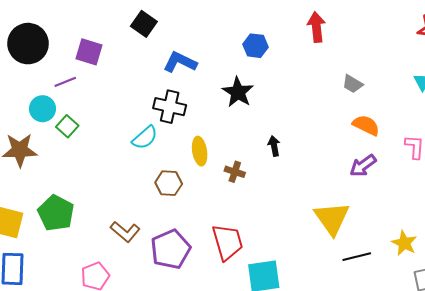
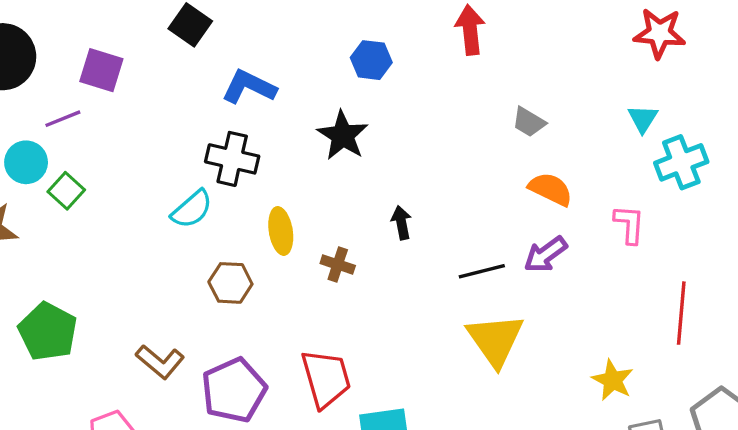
black line: (357, 257) -> (482, 271), moved

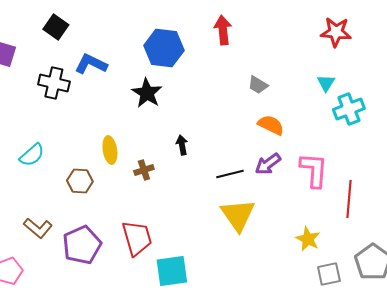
blue hexagon: (371, 60) -> (164, 48), size x1.6
black cross: (232, 159) -> (54, 83), moved
cyan semicircle: (192, 209) -> (32, 155), moved
pink L-shape: (629, 224) -> (314, 170), moved, size x1.5
brown cross: (338, 265) -> (144, 170), turned -36

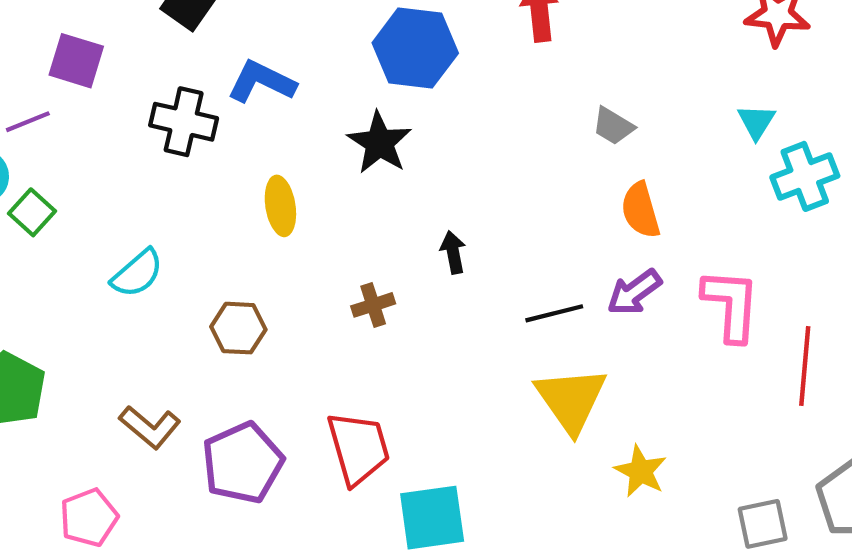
orange semicircle: (271, 125) -> (641, 210), turned -132
yellow ellipse: (110, 150) -> (280, 206), moved
yellow star: (308, 239) -> (641, 471), moved

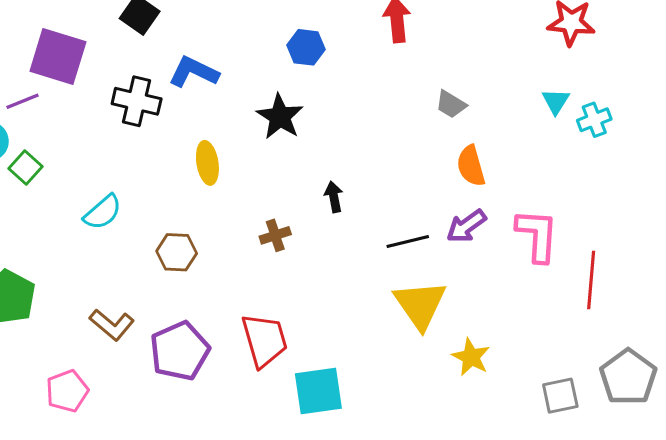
blue hexagon: (415, 48) -> (306, 47), size x0.6
purple square: (76, 61) -> (58, 57), size x1.4
cyan cross: (805, 176) -> (594, 120), moved, size x0.7

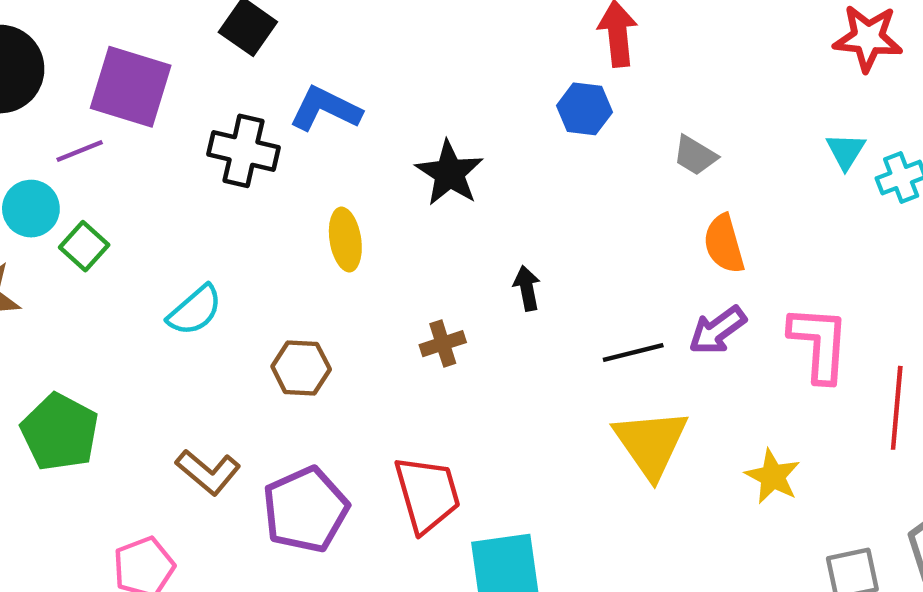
blue hexagon: (306, 47) -> (584, 109), moved
yellow star: (471, 357) -> (773, 476), moved

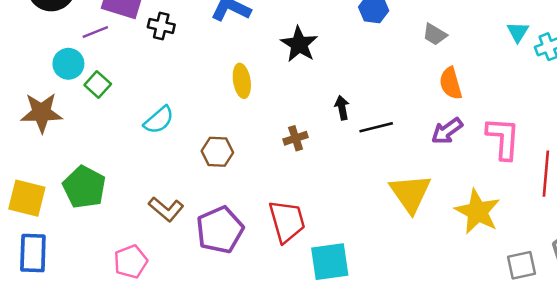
black cross: (243, 151) -> (161, 26), moved, size x0.7
black line: (633, 352) -> (376, 127), moved
yellow star: (773, 476) -> (477, 212), size x1.5

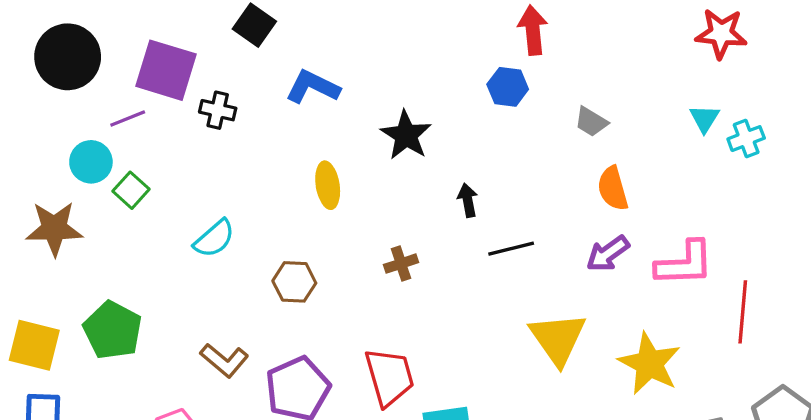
black arrow: (342, 108) -> (468, 200), moved
pink L-shape: (503, 138) -> (684, 264), turned 84

